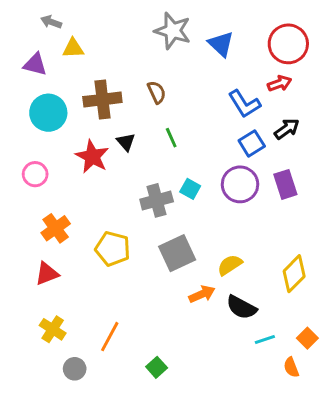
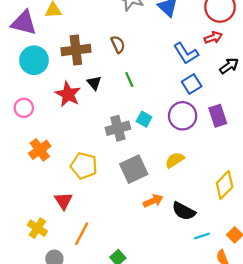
purple triangle: (35, 64) -> (24, 23), size x1.4
black arrow: (287, 129) -> (229, 66), moved
yellow semicircle: (230, 265) -> (175, 160), moved
red triangle: (47, 274) -> (63, 201), moved, turned -42

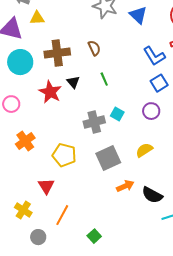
purple circle: (183, 116) -> (151, 111), size x0.7

